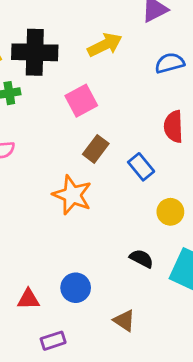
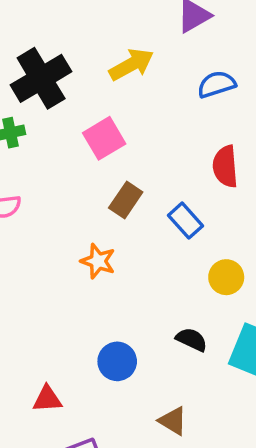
black cross: (35, 52) -> (41, 78), turned -30
orange star: (72, 195) -> (98, 261), size x0.7
blue circle: (76, 288) -> (117, 361), moved

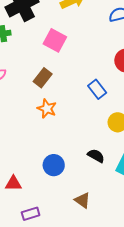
pink square: (104, 138) -> (55, 40), turned -35
brown rectangle: (126, 200) -> (43, 78), moved

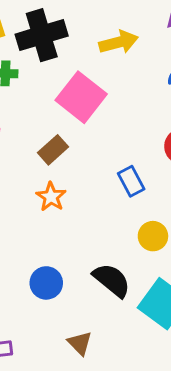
pink square: (55, 40) -> (81, 97), size x1.4
black semicircle: (96, 156) -> (112, 280), size x1.5

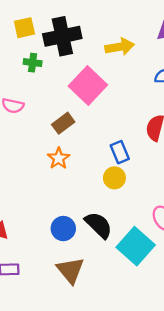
yellow circle: (153, 236) -> (114, 178), moved
blue circle: (46, 283) -> (63, 229), moved
brown triangle: (80, 343) -> (70, 270), size x1.5

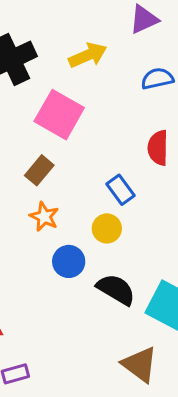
yellow circle: (114, 178) -> (107, 228), moved
blue circle: (63, 229) -> (69, 261), moved
brown triangle: (70, 270) -> (140, 365), moved

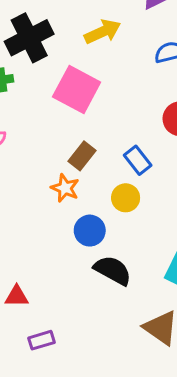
brown rectangle: (39, 170) -> (82, 156), moved
black semicircle: (116, 290) -> (113, 270), moved

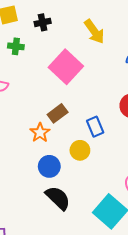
yellow arrow: (103, 32) -> (94, 32), turned 65
black cross: (29, 38) -> (43, 22), size x0.5

